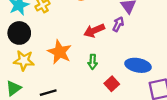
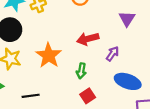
purple arrow: (118, 24) -> (113, 54), moved
red square: (112, 84) -> (88, 96), moved

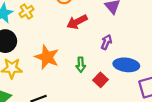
red arrow: (88, 39) -> (77, 22), moved
red square: (88, 96) -> (101, 80), moved

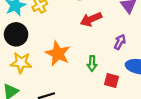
red square: (101, 80) -> (111, 80), turned -32

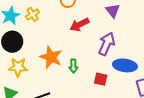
purple arrow: (120, 42) -> (107, 44), size x1.6
green arrow: (92, 63) -> (73, 66), moved

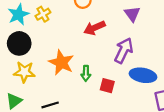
red square: (101, 79) -> (107, 86), moved

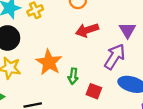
purple triangle: (132, 14) -> (127, 30), moved

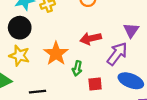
red arrow: (87, 30) -> (91, 38), moved
red square: (94, 91) -> (95, 84), turned -32

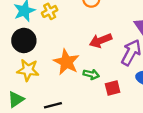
green arrow: (77, 68) -> (91, 74), turned -80

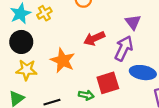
green arrow: (91, 74) -> (86, 95), moved
red square: (113, 88) -> (108, 83), size x1.5

